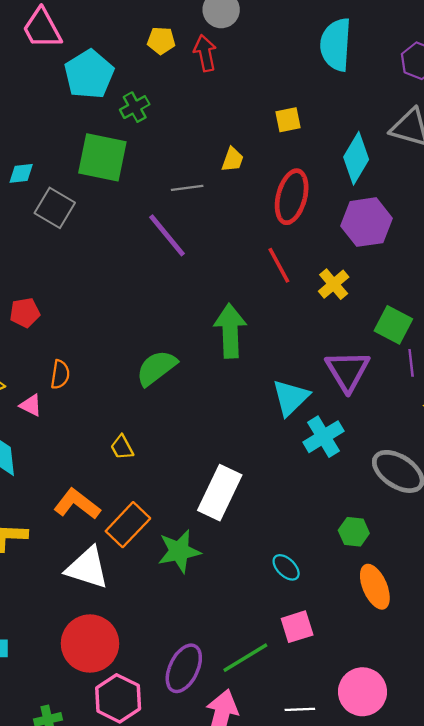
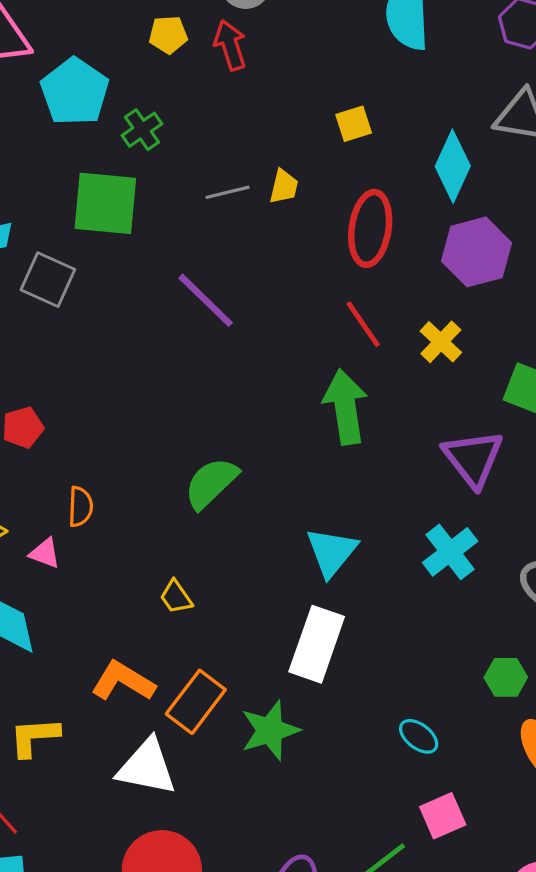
gray line: (187, 188) -> (228, 192), moved
green arrow: (230, 331) -> (345, 407), moved
cyan triangle: (291, 398) -> (332, 552), moved

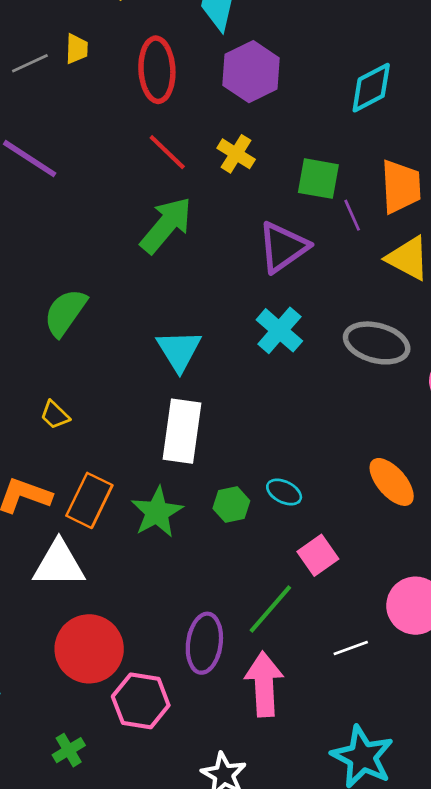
green arrow: (345, 407) -> (166, 225), turned 60
purple triangle: (473, 458) -> (283, 247), turned 44
green hexagon: (506, 677) -> (231, 505), moved

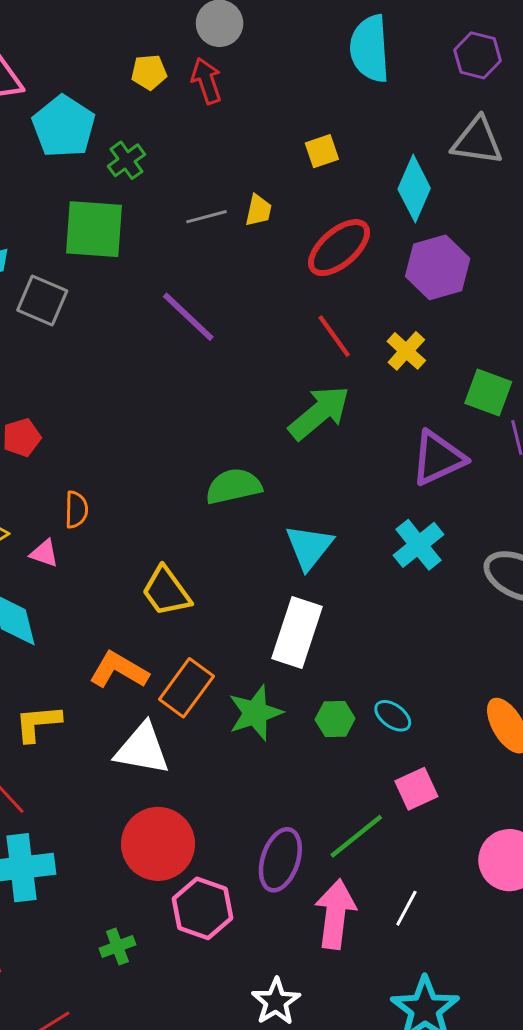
red ellipse: (157, 70) -> (339, 248), turned 42
green semicircle: (65, 312) -> (233, 486), moved, turned 32
yellow trapezoid: (55, 415) -> (166, 591), size x1.6
white line: (351, 648) -> (406, 908), moved, turned -52

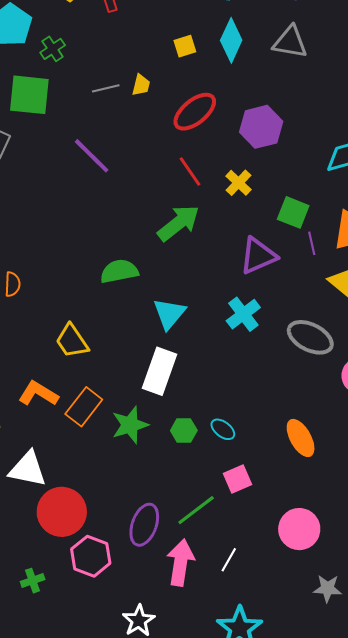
cyan diamond: (414, 189) -> (231, 40), moved
white triangle: (142, 749) -> (28, 469), moved

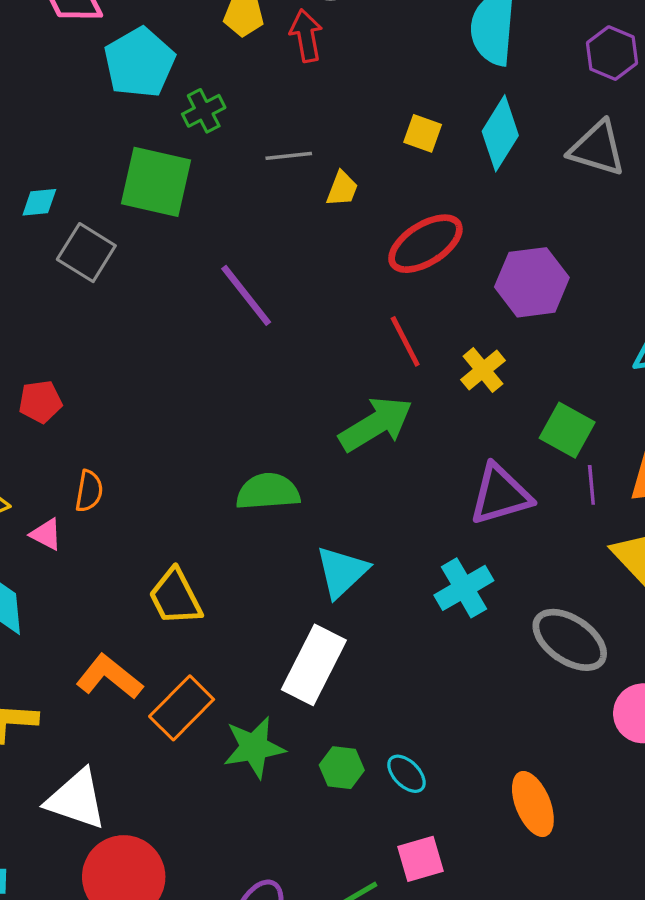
yellow square: (185, 46) -> (423, 133), turned 30
gray line: (106, 88) -> (289, 156), moved

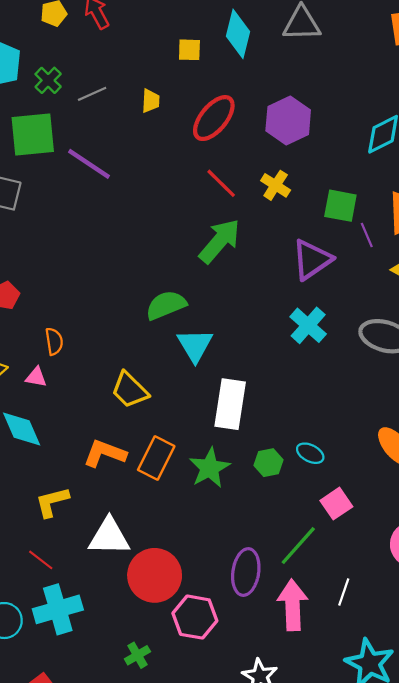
gray line: (289, 156) -> (92, 94), moved
purple line: (246, 295) -> (89, 164), moved
cyan triangle: (342, 572) -> (195, 345), moved

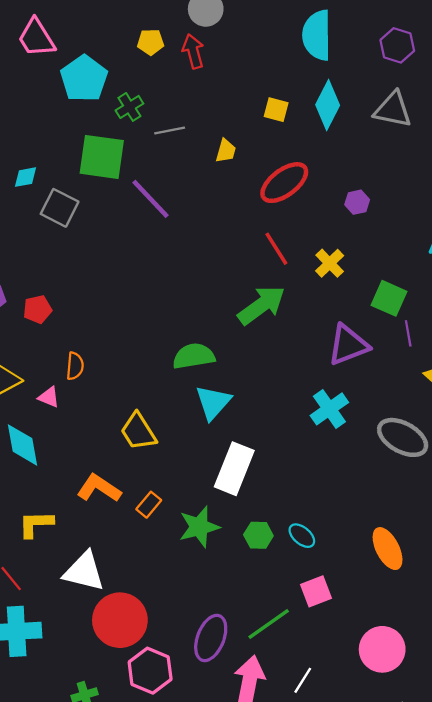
purple hexagon: (288, 120) -> (357, 202), size x0.5
orange rectangle: (156, 458) -> (149, 505), size x0.6

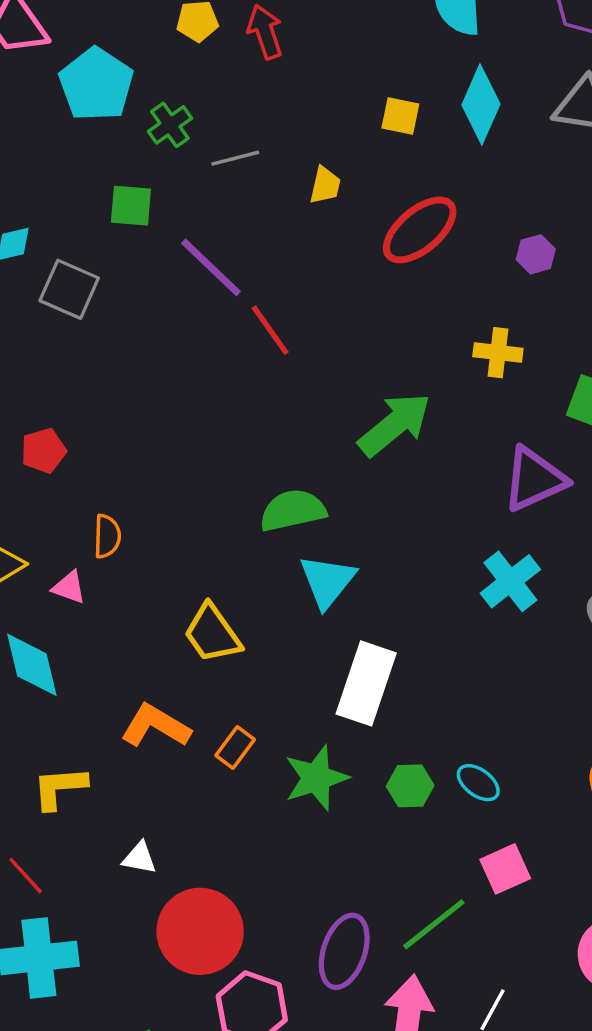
green square: (102, 157) -> (131, 206), size x0.6
red line: (276, 249) -> (270, 330), moved
yellow cross: (330, 263) -> (498, 353), turned -36
white triangle: (84, 571) -> (139, 858), size x0.5

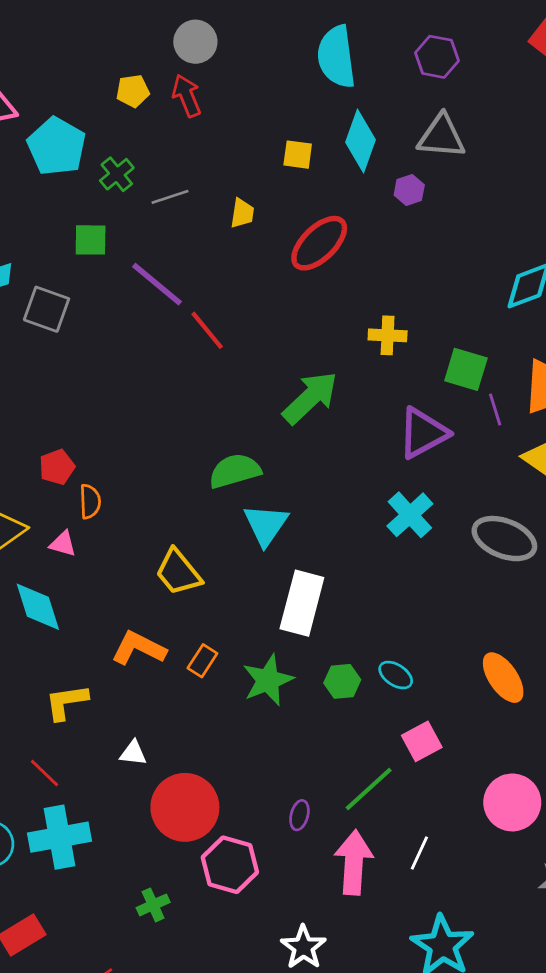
purple hexagon: (536, 254) -> (409, 190), moved
red pentagon: (43, 451) -> (57, 467), moved
purple ellipse: (344, 951) -> (299, 815), size x0.5

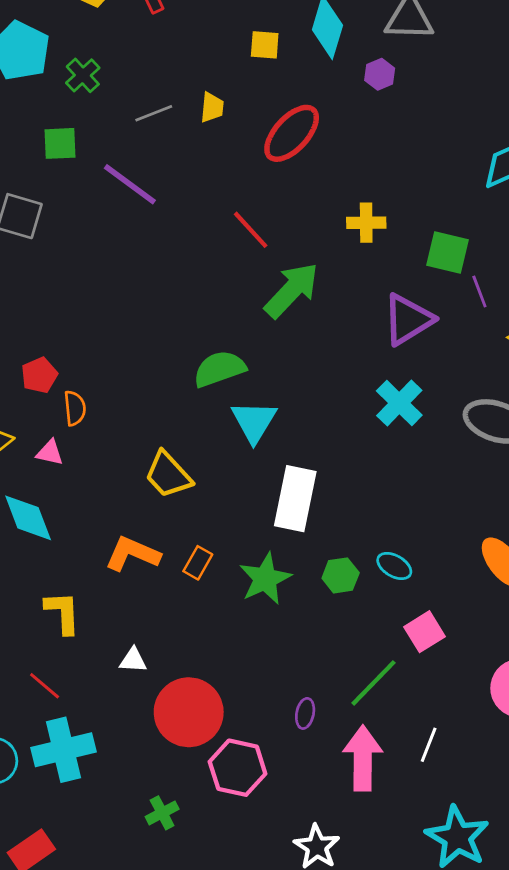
gray line: (170, 197) -> (154, 113), moved
red line: (207, 330) -> (251, 230), moved
yellow L-shape: (66, 702) -> (63, 613), turned 99

